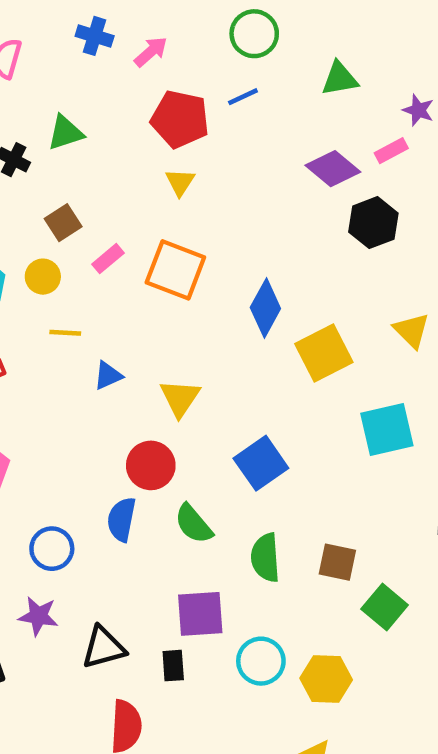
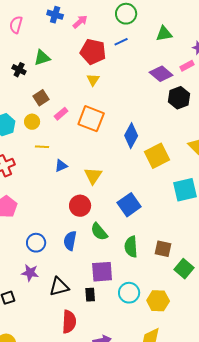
blue semicircle: (122, 519) -> (70, 241), moved

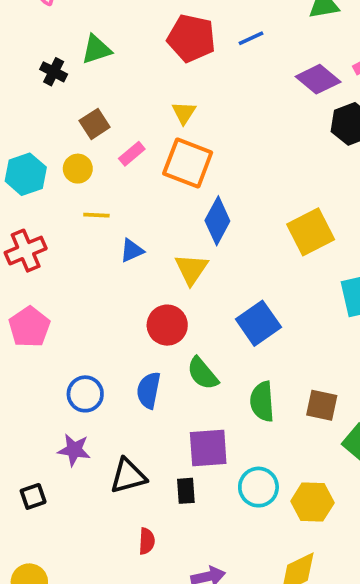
blue line: (121, 42) -> (251, 38), moved
yellow triangle: (93, 80) -> (184, 113), moved
blue diamond: (131, 136) -> (217, 221), moved
red semicircle: (69, 322) -> (147, 541), size x0.6

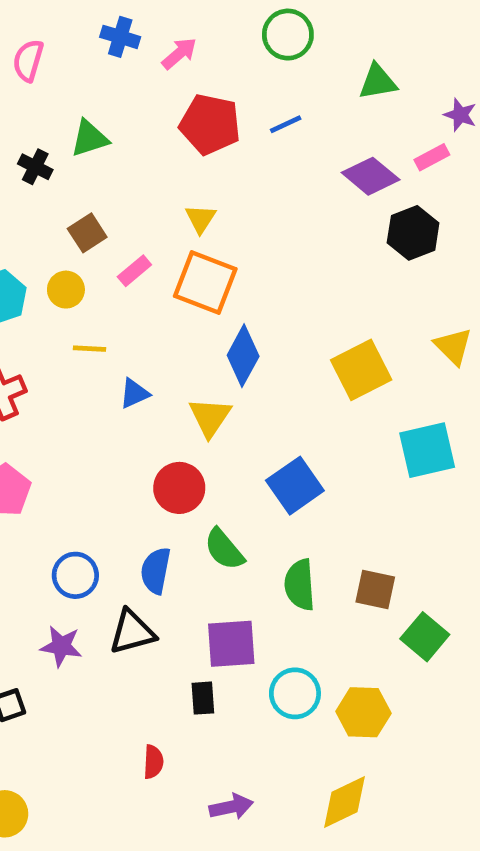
black triangle: (128, 476) -> (132, 632), moved

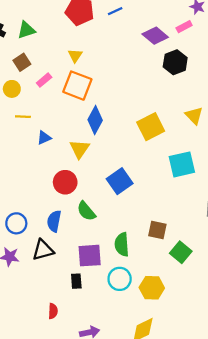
green triangle: (90, 138) -> (26, 30), moved
green semicircle: (300, 585) -> (122, 244), moved

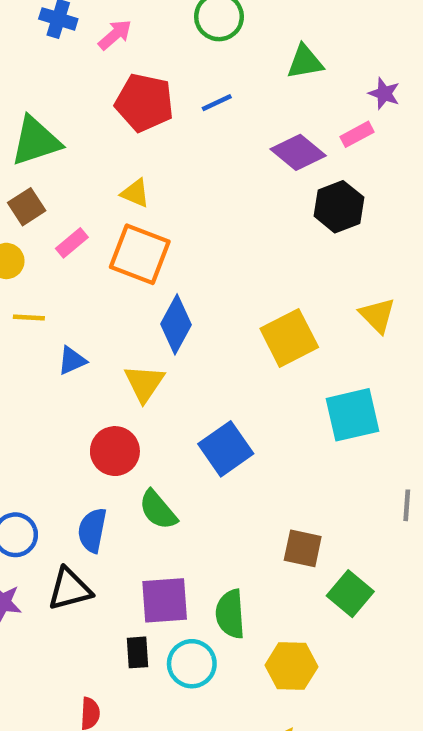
green triangle: (26, 30) -> (36, 141), size x1.4
yellow triangle: (75, 56) -> (135, 193), turned -40
green semicircle: (122, 244) -> (230, 614), moved
cyan circle: (120, 279) -> (192, 664), moved

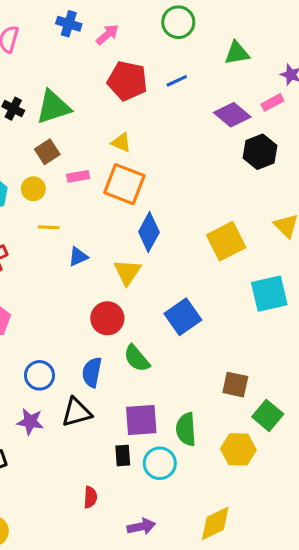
pink rectangle: (72, 243) -> (78, 176), turned 30
yellow hexagon: (291, 666) -> (238, 449), moved

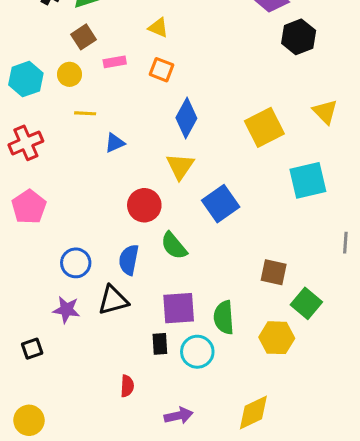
orange square: (124, 184) -> (161, 70), size x0.6
yellow triangle: (127, 272) -> (180, 166), moved

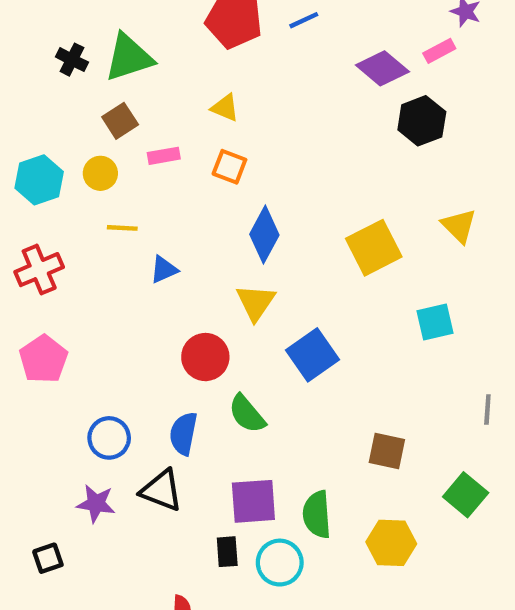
cyan square: (308, 180) -> (435, 322), size x0.7
black triangle: (113, 300) -> (162, 490), turned 36
green square: (306, 303) -> (466, 495), moved

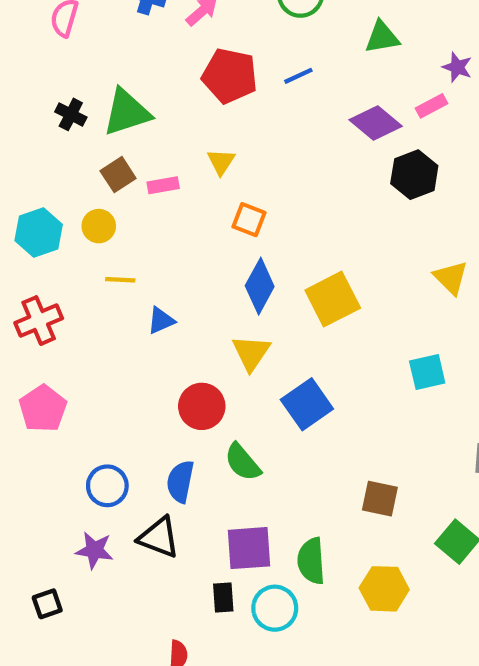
yellow triangle: (225, 108) -> (221, 162), turned 40
pink rectangle: (164, 156) -> (163, 185), moved
orange square: (229, 167) -> (249, 220), moved
yellow square: (374, 248) -> (333, 299), moved

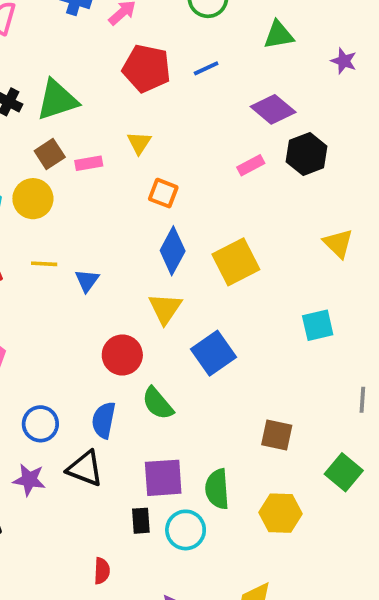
pink rectangle: (431, 106) -> (251, 165), moved
yellow circle: (99, 226) -> (33, 199), size x1.4
yellow line: (120, 280) -> (44, 264), moved
blue triangle: (161, 321) -> (87, 281), turned -30

